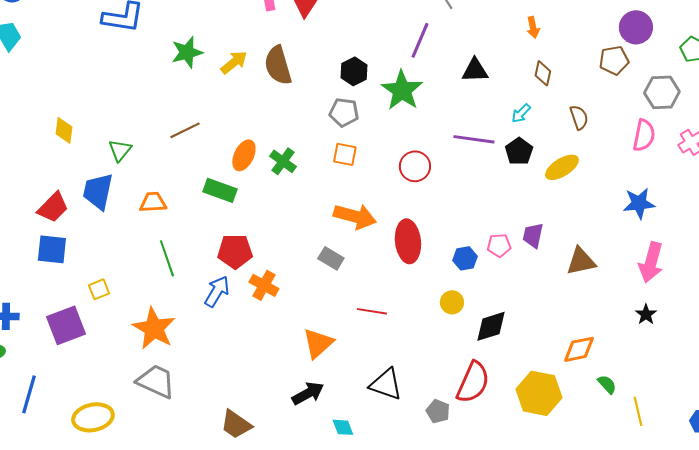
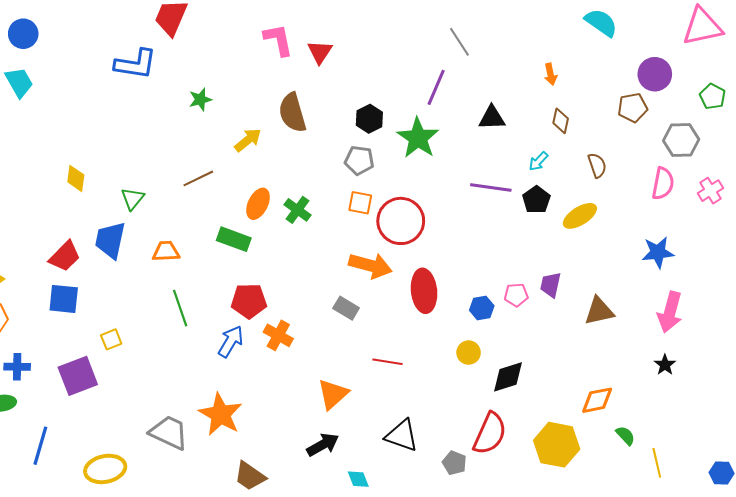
green star: (187, 52) -> (200, 100), size x0.7
yellow arrow: (234, 62) -> (248, 140), moved
red circle: (415, 166) -> (401, 221), moved, size x1.5
orange star: (154, 328) -> (221, 414), moved

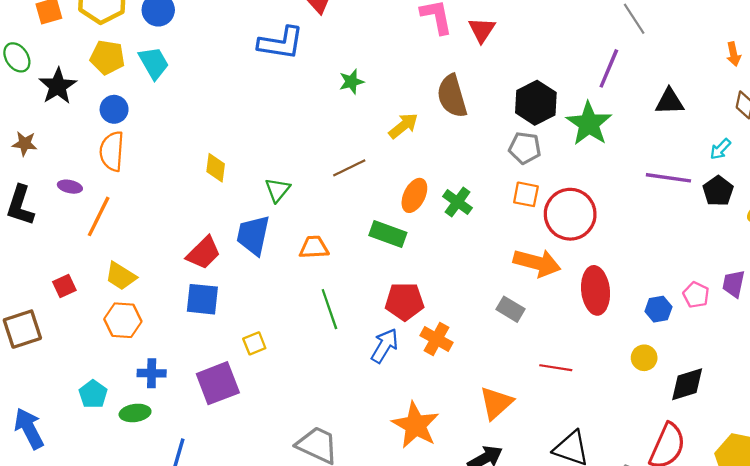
black hexagon: (369, 119) -> (536, 103), size x1.4
pink pentagon: (516, 295) -> (696, 295), turned 30
orange star: (221, 414) -> (416, 425), moved

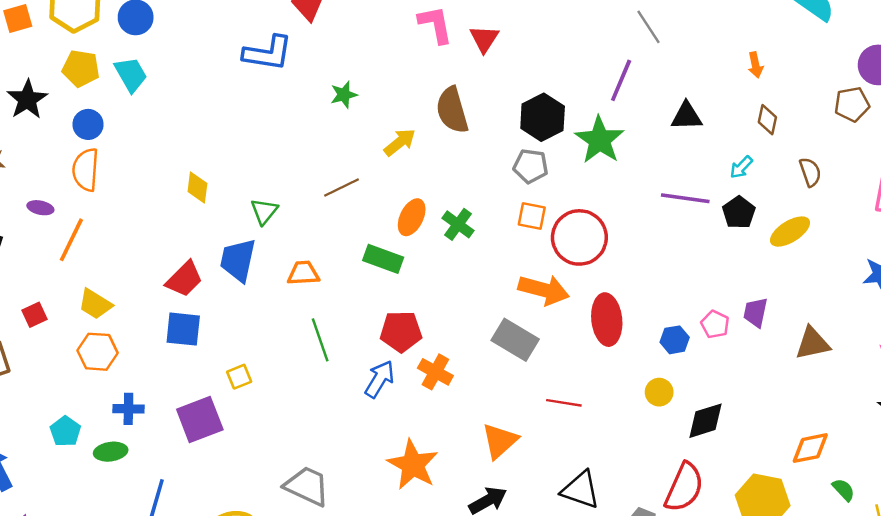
gray rectangle: (510, 309) -> (515, 340), size x1.5

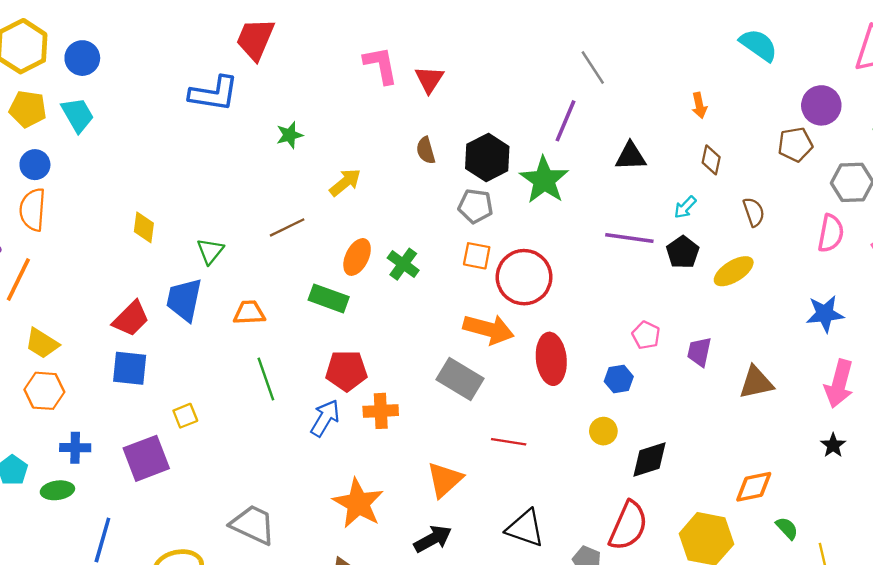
brown semicircle: (452, 110) -> (426, 150), moved, size x0.6
pink pentagon: (715, 324) -> (646, 335), moved
orange cross: (435, 372) -> (381, 411), turned -32

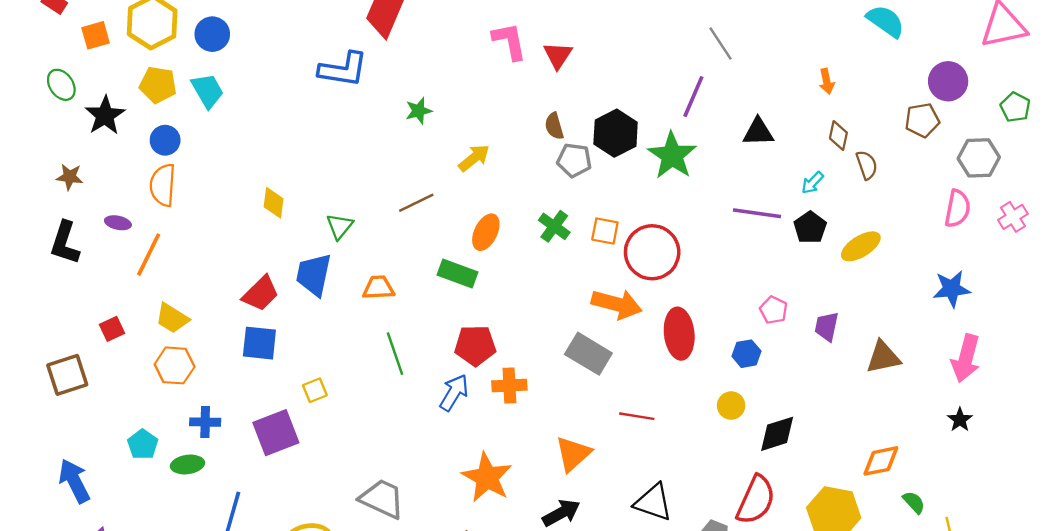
gray pentagon: (475, 206) -> (574, 160), moved
brown semicircle: (754, 212) -> (867, 165), moved
green cross: (403, 264) -> (554, 226), moved

